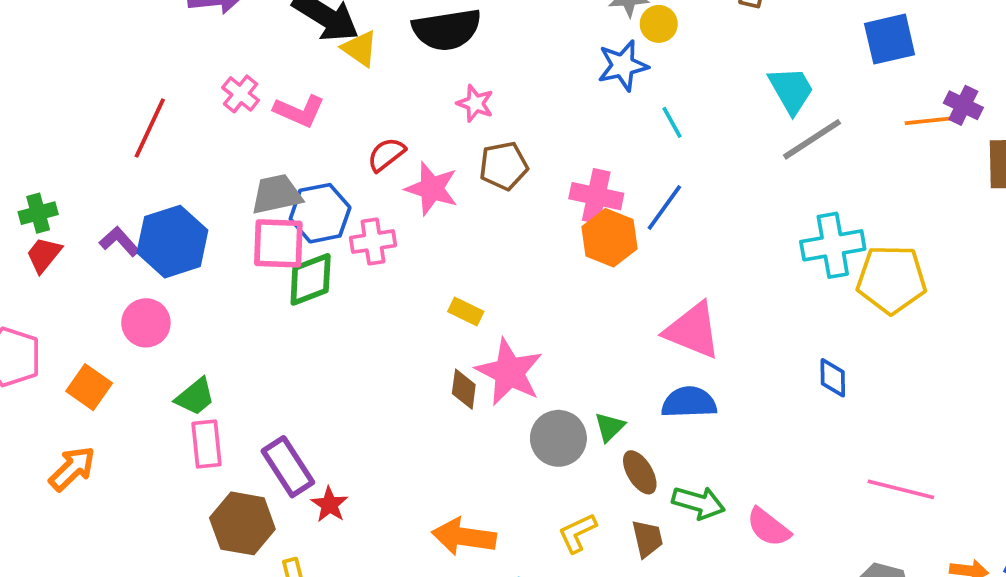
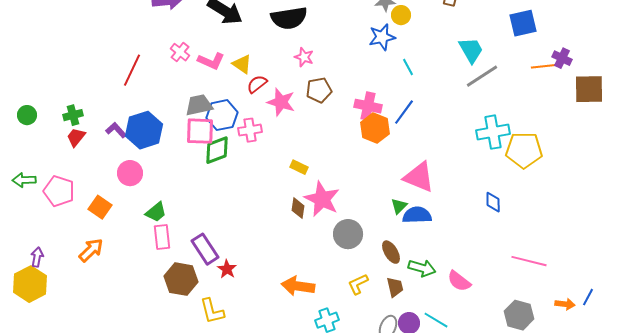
yellow triangle: (360, 49) -> (242, 64), moved
green triangle: (610, 427) -> (399, 206), moved

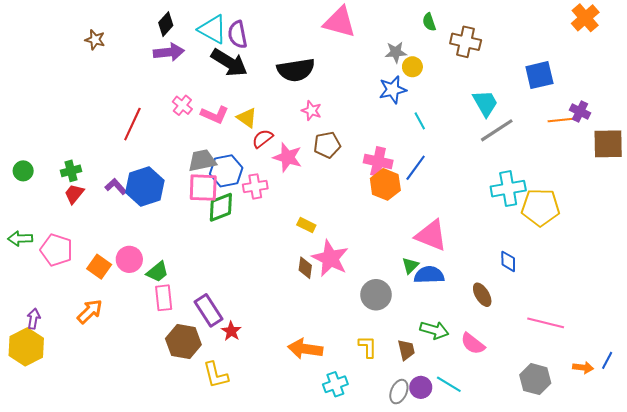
pink circle: (130, 173) -> (129, 259), moved
gray circle: (348, 234) -> (376, 295), moved
brown ellipse: (391, 252) -> (482, 295), moved
yellow L-shape: (358, 284) -> (368, 347), turned 115

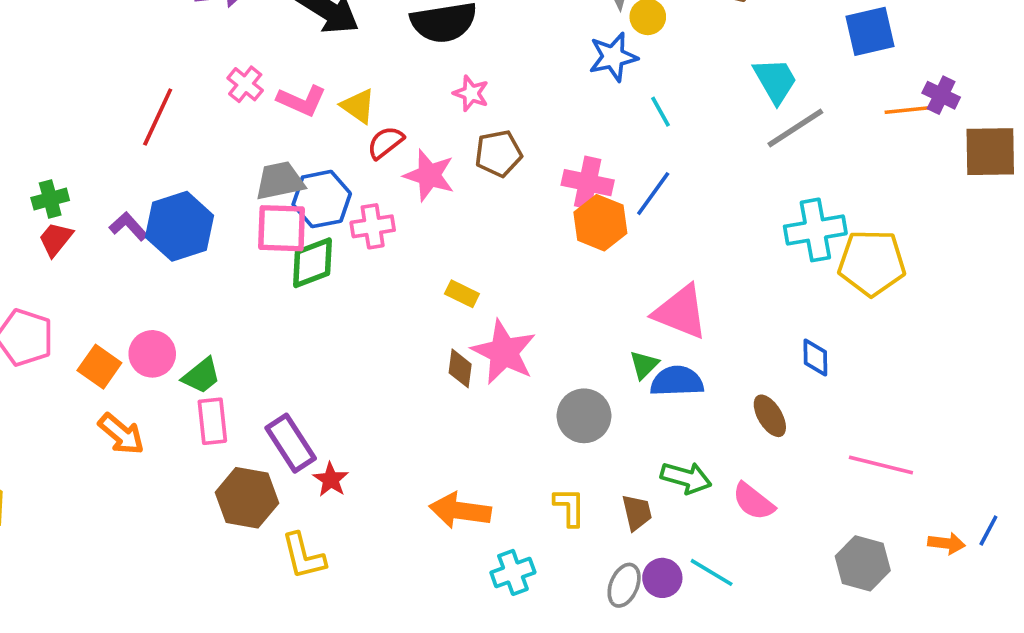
orange arrow: (90, 311) -> (121, 434), moved, turned 84

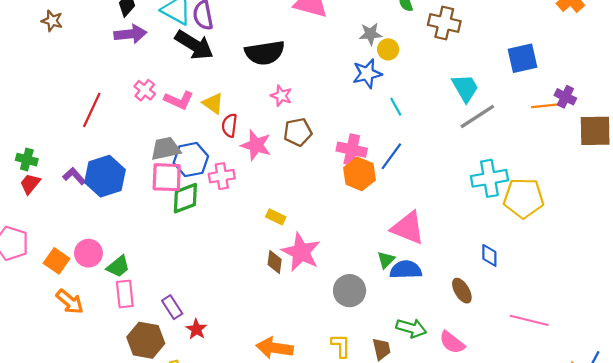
red semicircle: (385, 143) -> (229, 125), turned -45
green cross: (50, 199) -> (27, 160), turned 30
purple rectangle: (291, 443) -> (172, 307), size x0.7

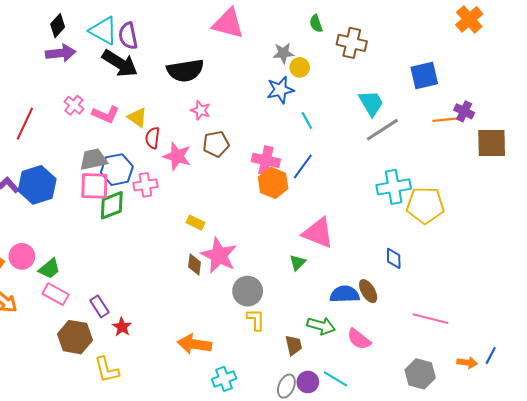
blue semicircle: (406, 270) -> (345, 294), moved
gray circle: (350, 291) -> (248, 291), moved
pink rectangle: (125, 294) -> (56, 294), turned -55
yellow L-shape: (341, 346) -> (256, 320), moved

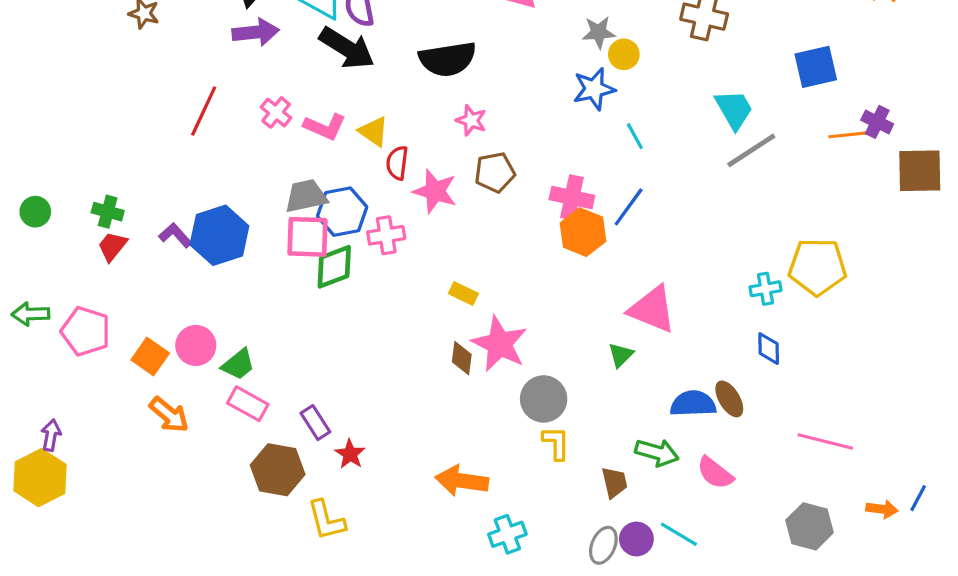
red line: (25, 124) -> (204, 111), moved
cyan cross: (394, 187) -> (765, 289), moved, size x0.6

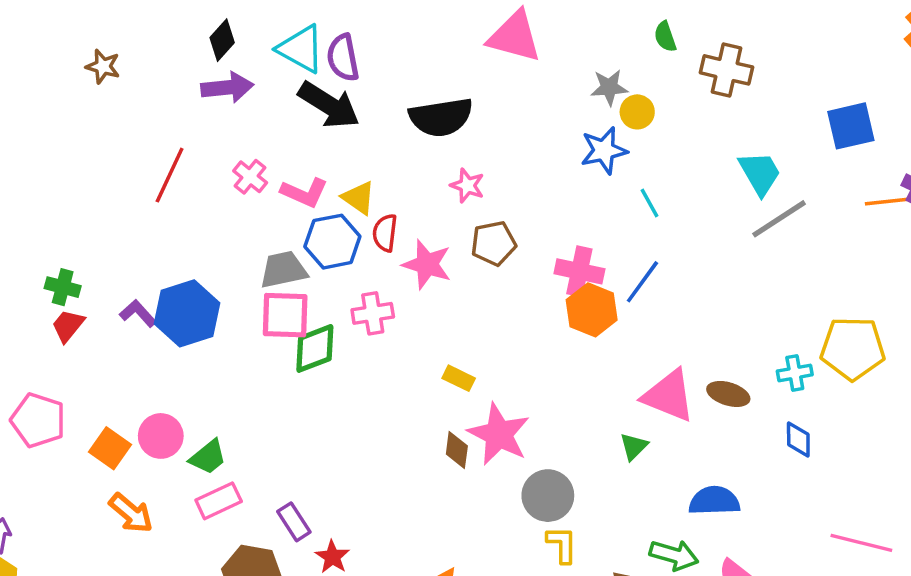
blue hexagon: (342, 212) -> (332, 242), moved
brown ellipse: (729, 399) -> (728, 394), moved, turned -42
pink rectangle: (248, 404) -> (219, 501), turned -54

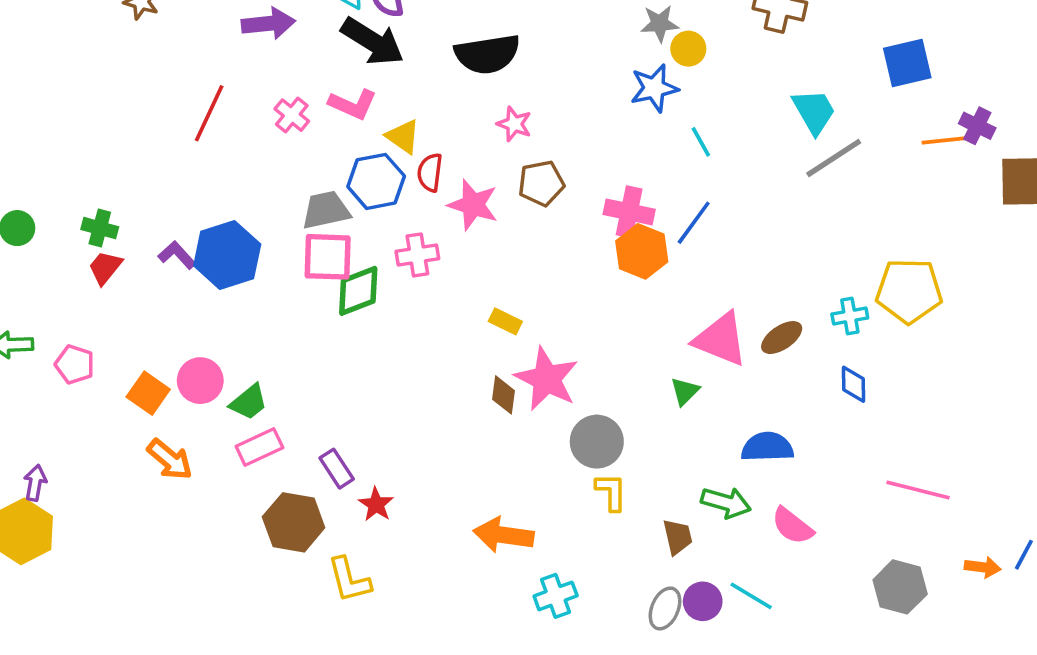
pink L-shape: (304, 193) -> (353, 104), moved
brown ellipse: (728, 394) -> (782, 338), turned -51
pink pentagon: (38, 420) -> (75, 364), size x0.7

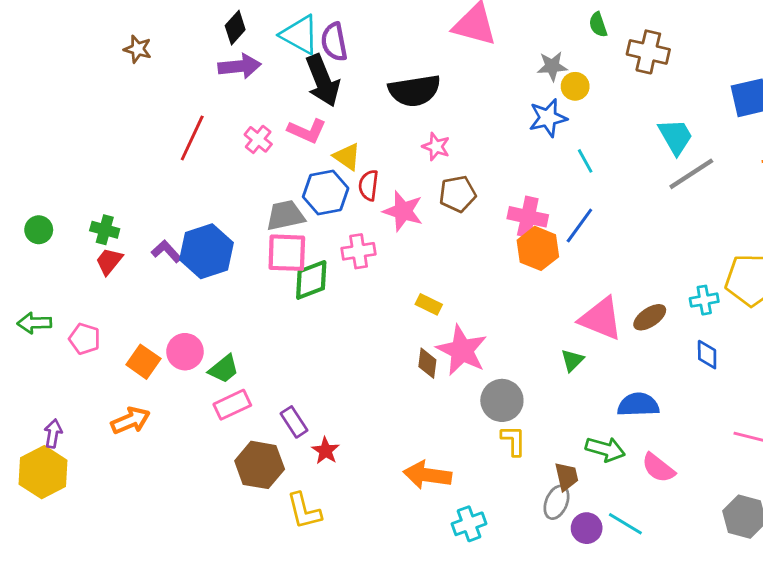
black arrow: (373, 41) -> (323, 81), turned 36
orange arrow: (170, 460) -> (130, 421), moved, turned -63
gray ellipse: (665, 608) -> (556, 502), moved

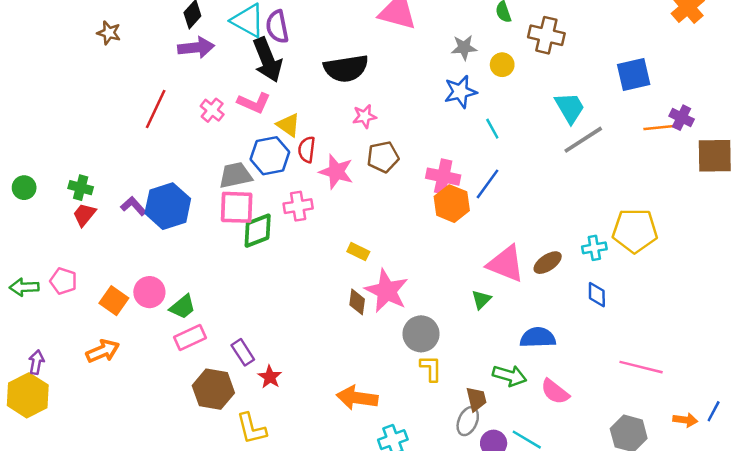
yellow circle: (575, 86) -> (502, 65), moved
pink star: (436, 147) -> (364, 116), turned -30
green arrow: (34, 323) -> (24, 287), moved

